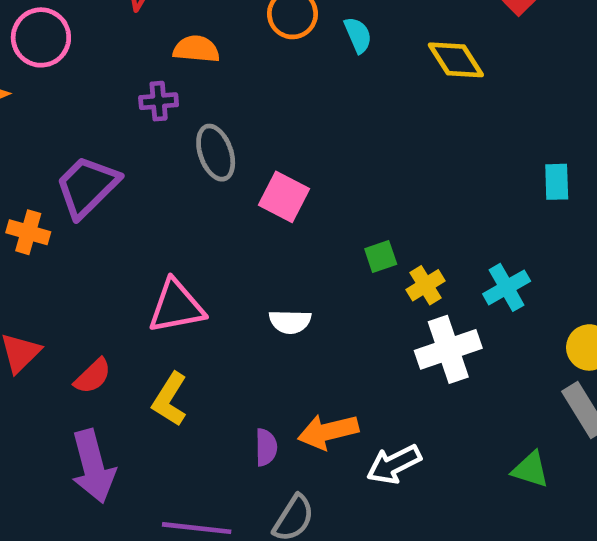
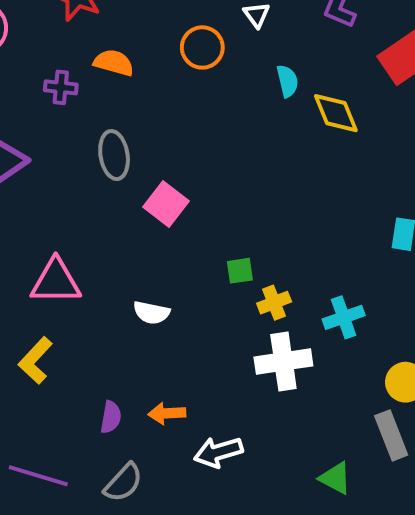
cyan semicircle: (358, 35) -> (287, 81), moved
purple cross: (159, 101) -> (61, 87), moved
orange arrow: (328, 432) -> (167, 413), size x0.7

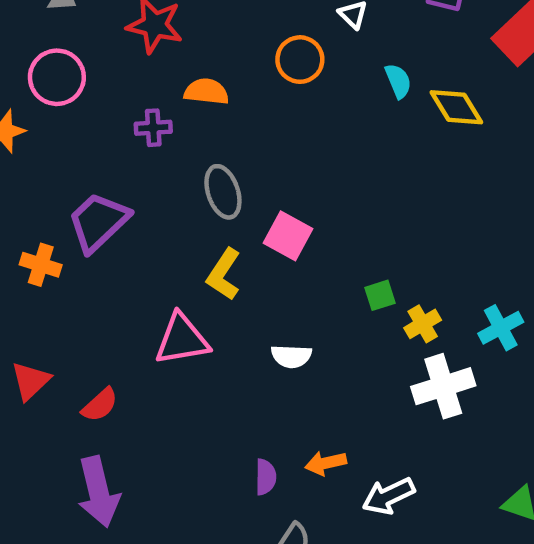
yellow L-shape: (35, 360) -> (224, 274), moved

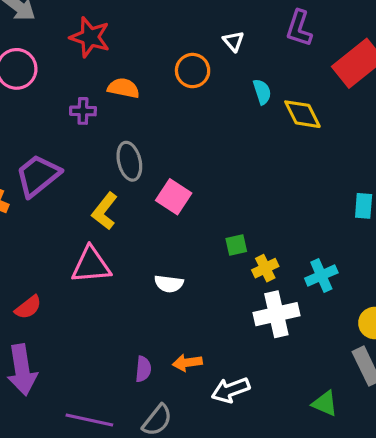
yellow L-shape: (224, 274) -> (105, 211), moved

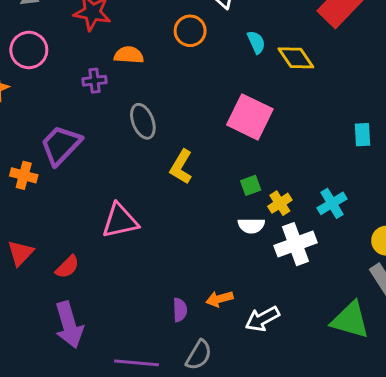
pink square: (174, 197) -> (250, 117), moved, size x1.4
yellow L-shape: (105, 211) -> (181, 167), moved
white semicircle: (169, 284) -> (251, 226), moved
green triangle: (325, 403) -> (350, 320), size x1.6

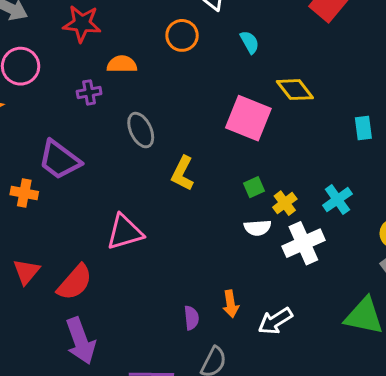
yellow diamond: (296, 58) -> (295, 90), moved
purple trapezoid: (61, 145) -> (60, 160), turned -93
red semicircle: (67, 267) -> (75, 282), size x1.5
orange arrow: (220, 299) -> (231, 304), turned -80

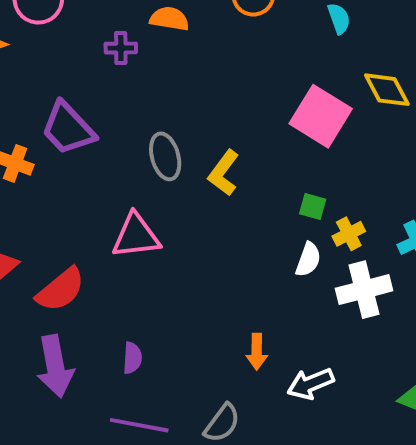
gray ellipse: (141, 130) -> (165, 156), moved
green square: (254, 187) -> (313, 207), turned 30
white semicircle: (258, 228) -> (308, 260), turned -76
purple semicircle: (191, 318) -> (132, 358), moved

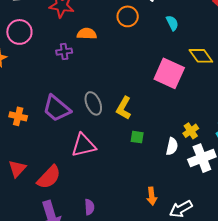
purple trapezoid: (68, 128) -> (57, 108), moved
green square: (313, 207) -> (137, 137), moved

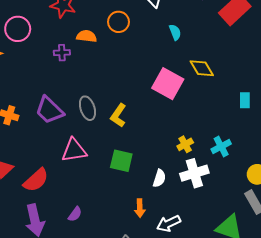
orange circle: (128, 16) -> (118, 22), moved
green square: (137, 137) -> (121, 161), moved, size x1.6
white semicircle: (172, 146) -> (159, 178), moved
purple semicircle: (89, 207) -> (75, 214), turned 35

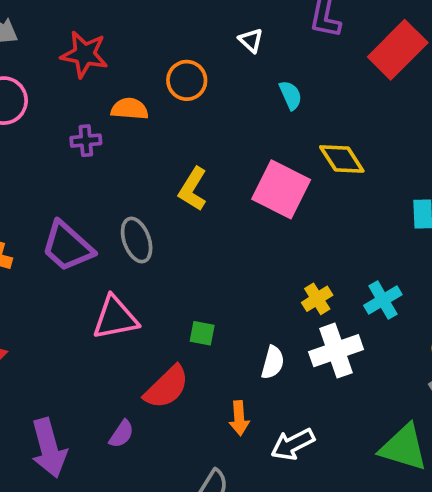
yellow L-shape: (118, 115) -> (193, 189), moved
green square: (121, 161) -> (202, 333), size x0.6
red semicircle: (36, 180) -> (167, 387), moved

